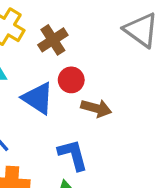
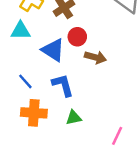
blue L-shape: (73, 155) -> (63, 85), moved

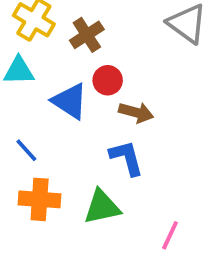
blue L-shape: (63, 85) -> (127, 158), moved
green triangle: (74, 118) -> (102, 207), size x1.5

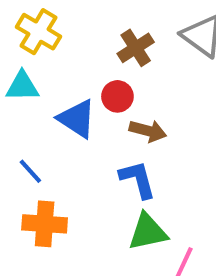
brown cross: (87, 35) -> (136, 48), moved
green triangle: (102, 207) -> (148, 232), moved

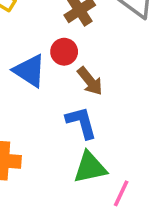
brown arrow: (148, 131) -> (90, 81), turned 36

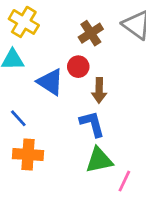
brown arrow: (90, 81) -> (99, 90), turned 40

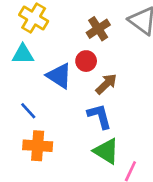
brown arrow: (99, 90) -> (106, 84), turned -135
green triangle: (99, 160) -> (106, 151), turned 44

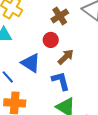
blue triangle: (59, 76) -> (31, 63), moved

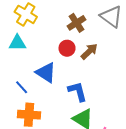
brown arrow: (66, 57) -> (89, 51), moved

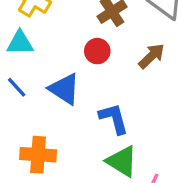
brown arrow: (89, 51) -> (152, 56), moved
blue line: (22, 87) -> (17, 87), moved

